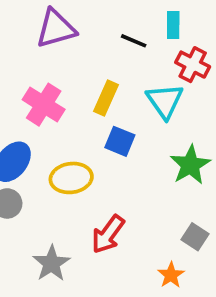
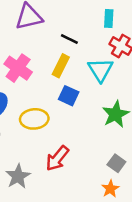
black line: (134, 41) -> (69, 39), moved
orange star: (171, 275) -> (110, 189), moved

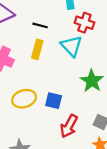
blue square: (69, 96) -> (54, 101), moved
red arrow: (57, 158) -> (69, 126), moved

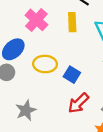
yellow rectangle: (37, 49) -> (72, 22), turned -36

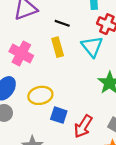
blue square: (72, 75) -> (59, 115), moved

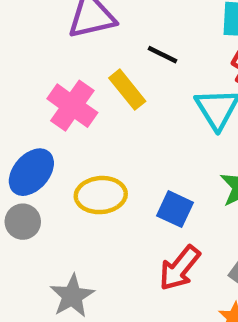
yellow rectangle: (58, 47) -> (127, 90), moved, turned -30
blue square: (59, 115) -> (175, 209), moved

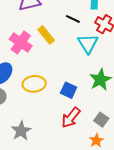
black line: (163, 55) -> (73, 19), moved

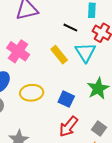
yellow rectangle: (46, 35) -> (59, 55), moved

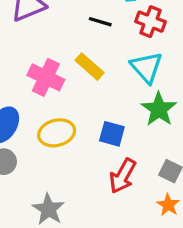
pink cross: (18, 51) -> (46, 77), moved
cyan triangle: (85, 52) -> (147, 67), moved

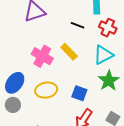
cyan triangle: (147, 67) -> (103, 55), turned 40

